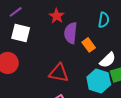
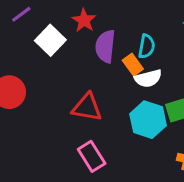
cyan semicircle: (104, 20) -> (147, 46), moved
white square: (21, 33) -> (50, 40), moved, turned 30
white semicircle: (108, 60) -> (148, 78), moved, turned 30

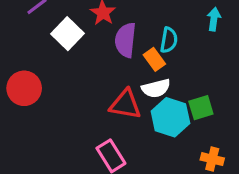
white semicircle: (148, 78) -> (156, 88), moved
red triangle: (87, 107) -> (125, 104), moved

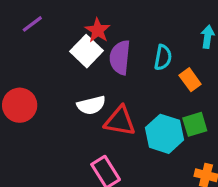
white square: (68, 34) -> (86, 51), moved
orange rectangle: (154, 59) -> (190, 80), moved
white semicircle: (156, 88) -> (91, 105), moved

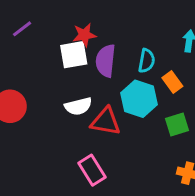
red star: (98, 30) -> (84, 35), turned 30
white square: (86, 51) -> (74, 55), turned 36
cyan hexagon: (165, 134) -> (139, 99), moved

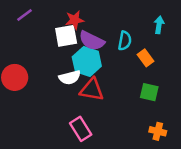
purple semicircle: (106, 61) -> (92, 41), turned -70
cyan hexagon: (139, 99) -> (87, 62), moved
green square: (177, 125) -> (149, 92), turned 30

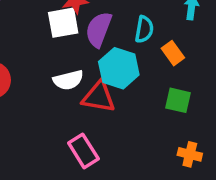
purple semicircle: (92, 41) -> (99, 29), turned 85
cyan hexagon: (87, 62) -> (119, 68), moved

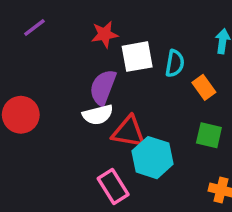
white square: (63, 23) -> (137, 57), moved
purple semicircle: (99, 29) -> (103, 87), moved
cyan hexagon: (119, 68) -> (152, 158), moved

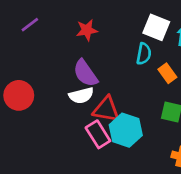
white square: (137, 57) -> (156, 27), moved, turned 32
purple semicircle: (103, 87) -> (85, 73), turned -56
pink rectangle: (113, 187) -> (98, 134), moved

